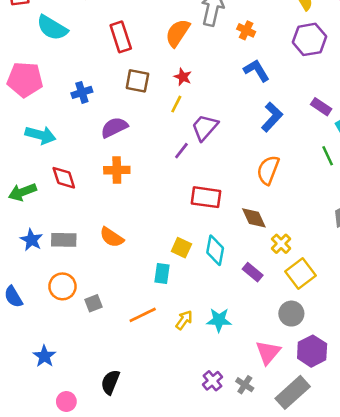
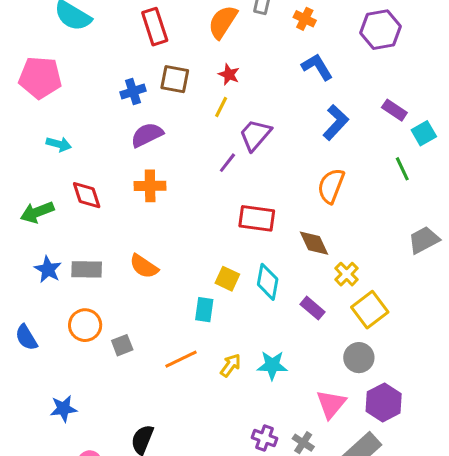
blue cross: (82, 92) -> (133, 92), moved
cyan arrow: (40, 135) -> (59, 144), size x0.7
blue star: (44, 356) -> (63, 409), turned 30
purple cross: (212, 381) -> (265, 438), turned -30

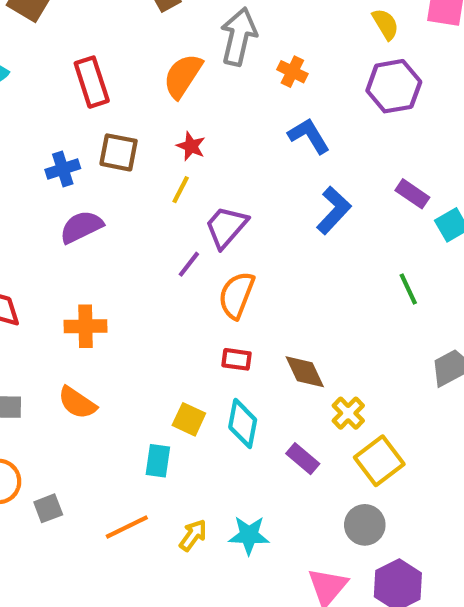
green line: (402, 169) -> (408, 289), moved
orange cross: (150, 186) -> (85, 326), moved
orange semicircle: (331, 186) -> (237, 295), moved
red rectangle: (257, 218) -> (237, 359), moved, size x0.6

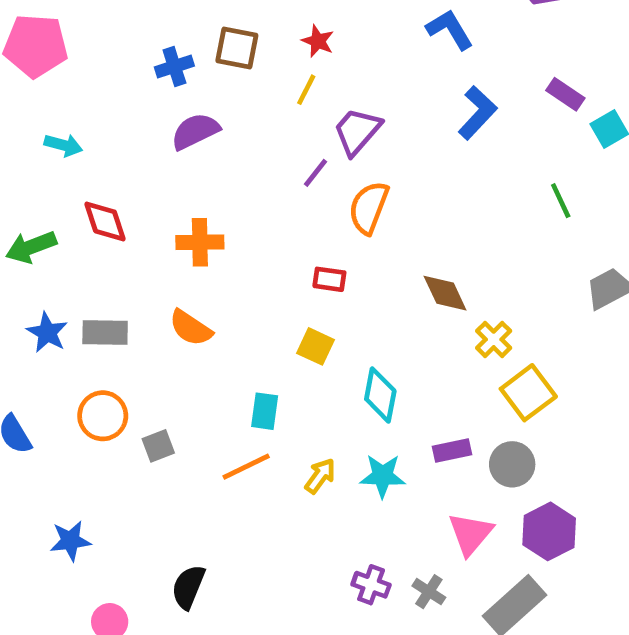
red rectangle: (237, 359) -> (329, 279), moved
cyan diamond: (243, 423) -> (380, 395), moved
purple rectangle: (303, 459) -> (452, 450), moved, turned -52
cyan rectangle: (158, 461) -> (265, 411), moved

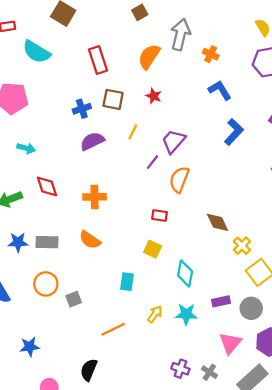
yellow line: (306, 90) -> (133, 132), moved
blue star: (47, 333) -> (18, 242), turned -30
orange line: (246, 467) -> (113, 329), moved

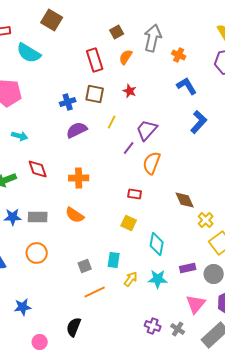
brown square: (140, 12) -> (117, 32), moved
orange semicircle: (149, 57) -> (126, 57), size x0.7
red rectangle: (98, 60) -> (95, 60), moved
cyan rectangle: (127, 282) -> (114, 260), moved
gray square: (74, 299) -> (85, 266), moved

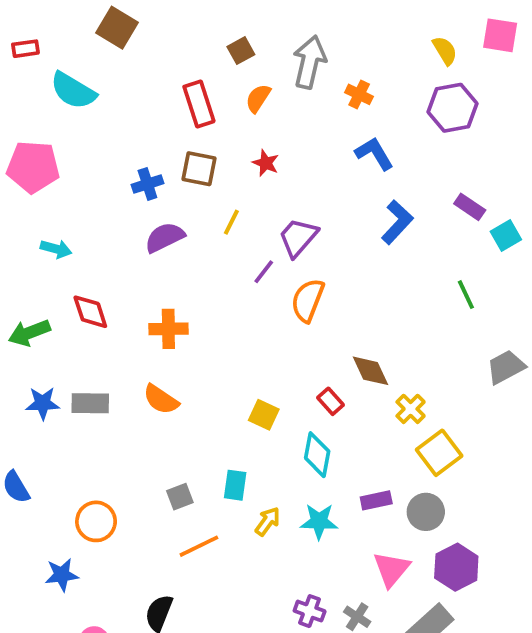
red rectangle: (135, 194) -> (330, 401), moved, turned 40
orange circle: (37, 253) -> (96, 521), moved

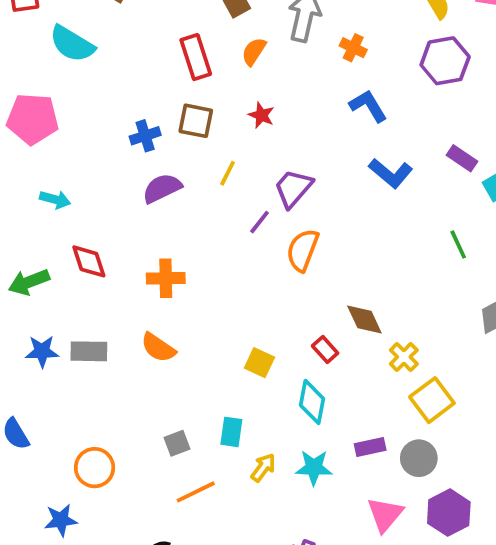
blue L-shape: (397, 222) -> (391, 173), turned 87

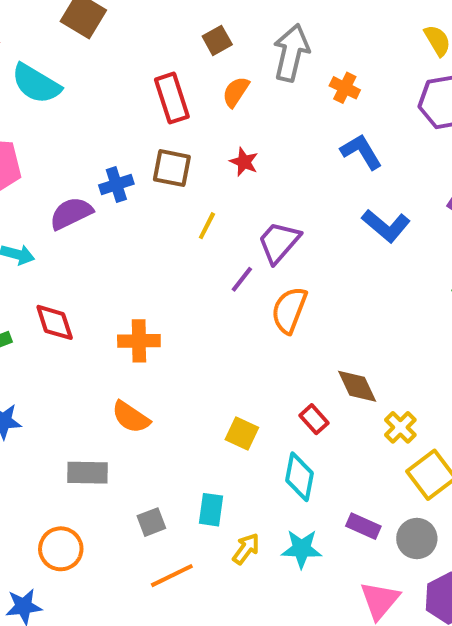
purple semicircle: (162, 188) -> (71, 213), moved
gray rectangle: (89, 351) -> (88, 473), moved
purple rectangle: (370, 447) -> (363, 526), turned 36

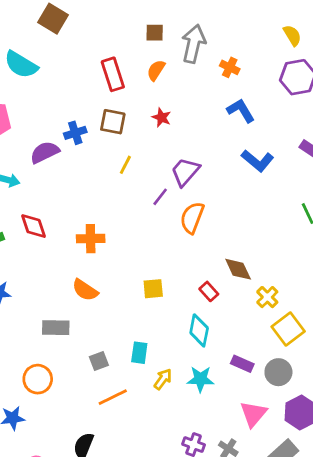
brown square: (217, 40) -> (155, 33), moved, turned 30
yellow line: (207, 226) -> (125, 165), moved
yellow square: (242, 434) -> (153, 289), moved, turned -30

